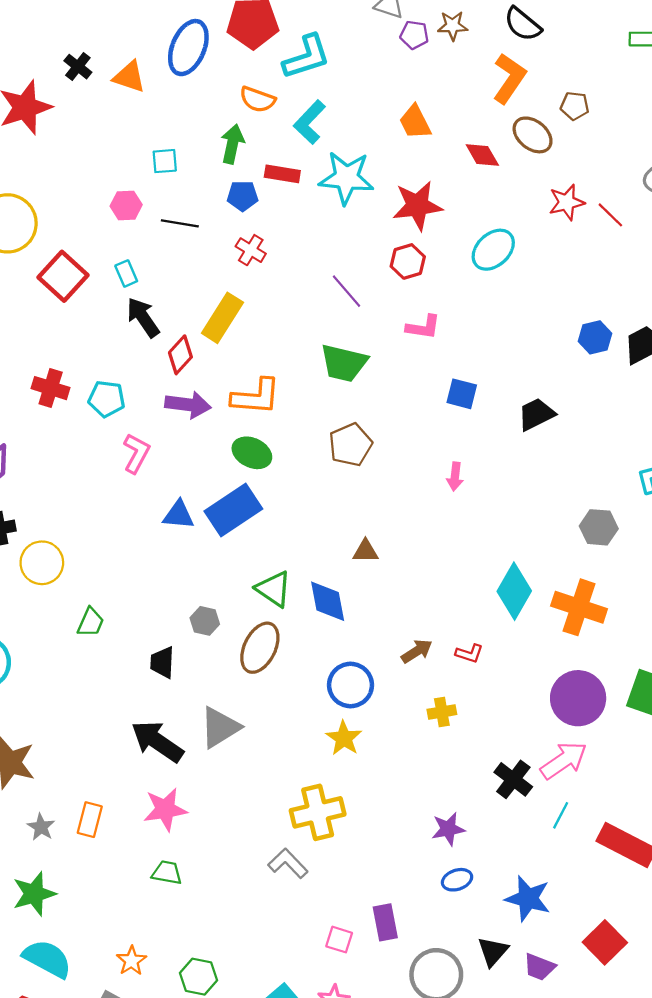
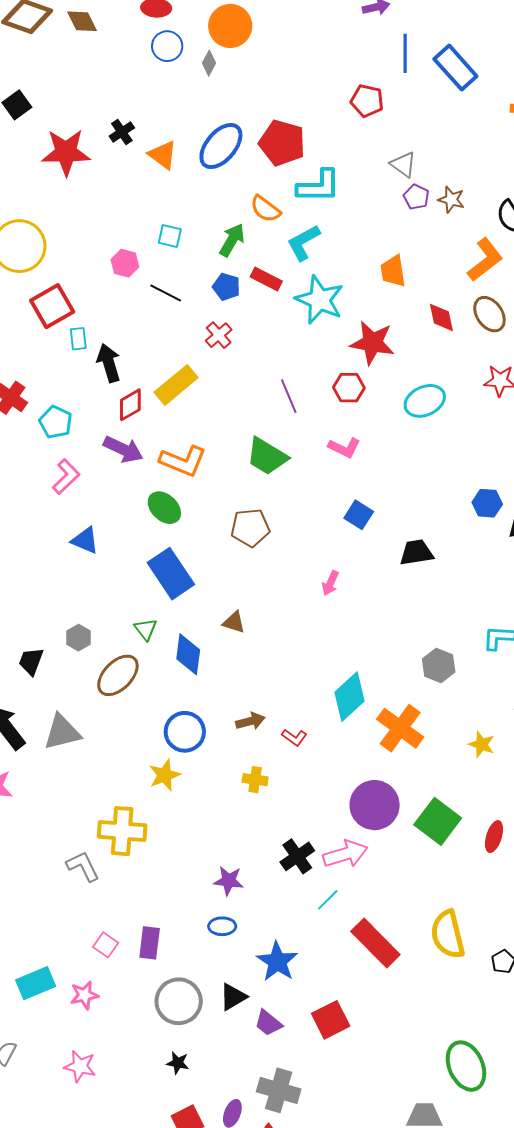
cyan rectangle: (126, 273) -> (78, 339), moved
blue rectangle: (233, 510) -> (171, 574), moved, turned 72
green triangle: (274, 589) -> (146, 629), size x0.7

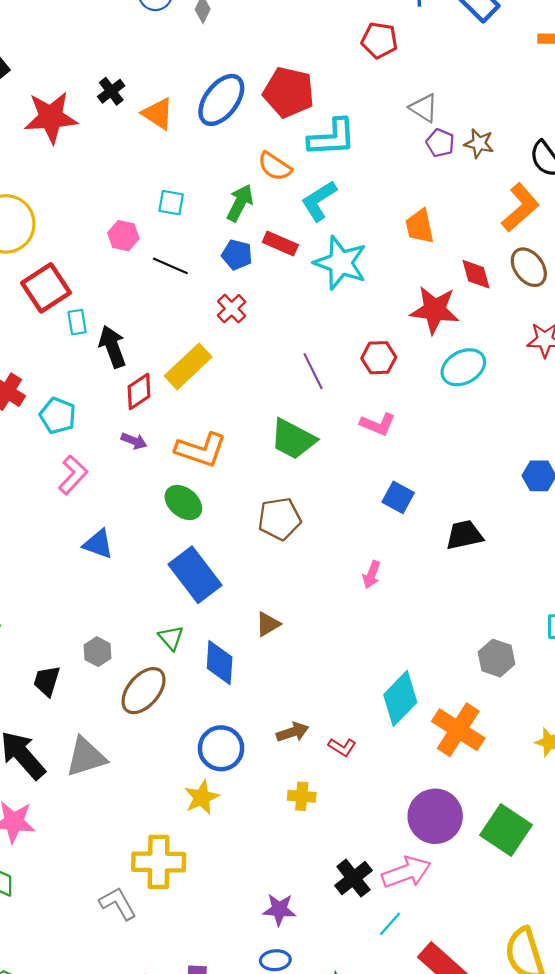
red star: (372, 343) -> (435, 310), moved
purple arrow: (123, 449) -> (134, 441), size x0.6
brown triangle: (234, 622) -> (268, 624), turned -45

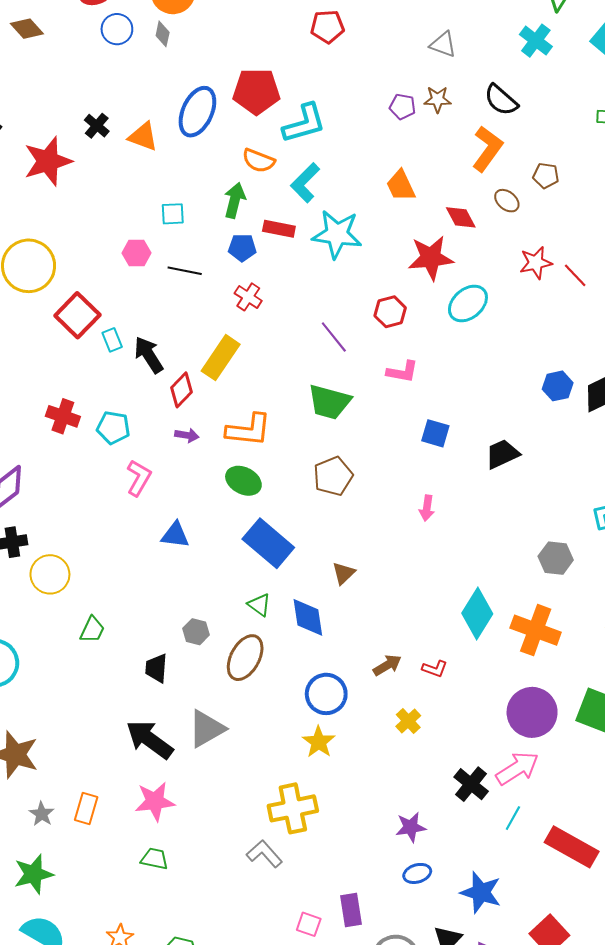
gray triangle: (424, 108) -> (443, 44), moved
brown ellipse: (529, 267) -> (507, 201), size x0.7
yellow cross: (302, 796) -> (408, 721), turned -35

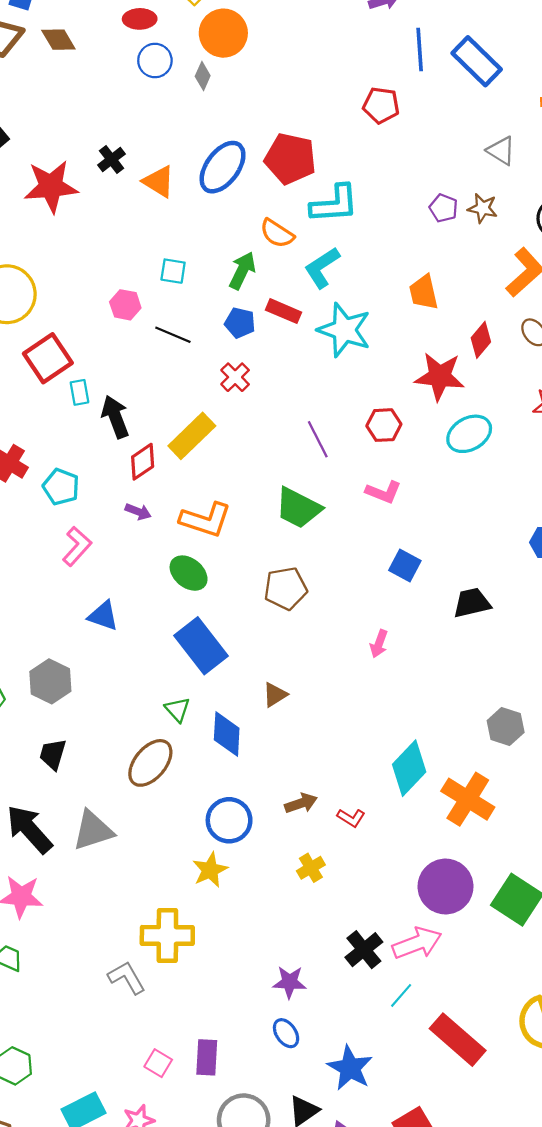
red diamond: (461, 217) -> (481, 340), turned 56
gray hexagon: (196, 632) -> (50, 681), moved, size x1.5
blue ellipse: (417, 873) -> (286, 1033), turned 60

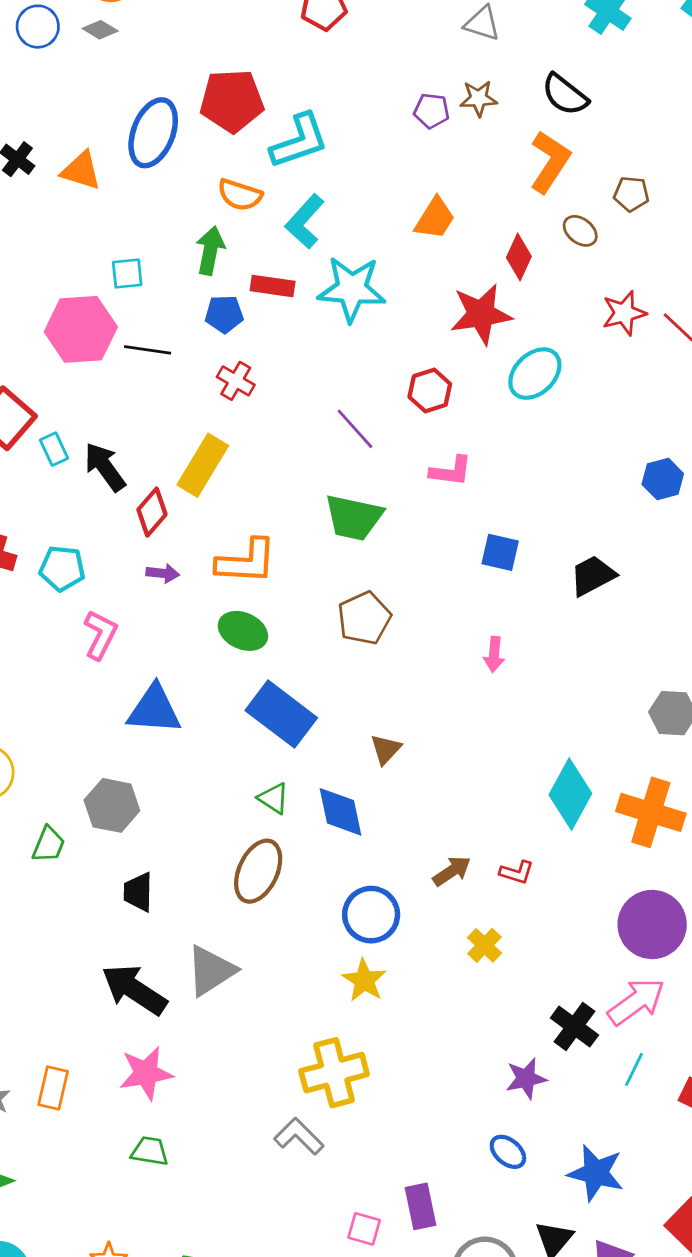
gray diamond: (203, 76) -> (100, 30), turned -68
orange trapezoid: (424, 292) -> (435, 218), turned -120
pink hexagon: (125, 305) -> (81, 329), size x1.8
blue triangle: (103, 616) -> (154, 710), size x1.4
purple star: (289, 982) -> (526, 1078), moved

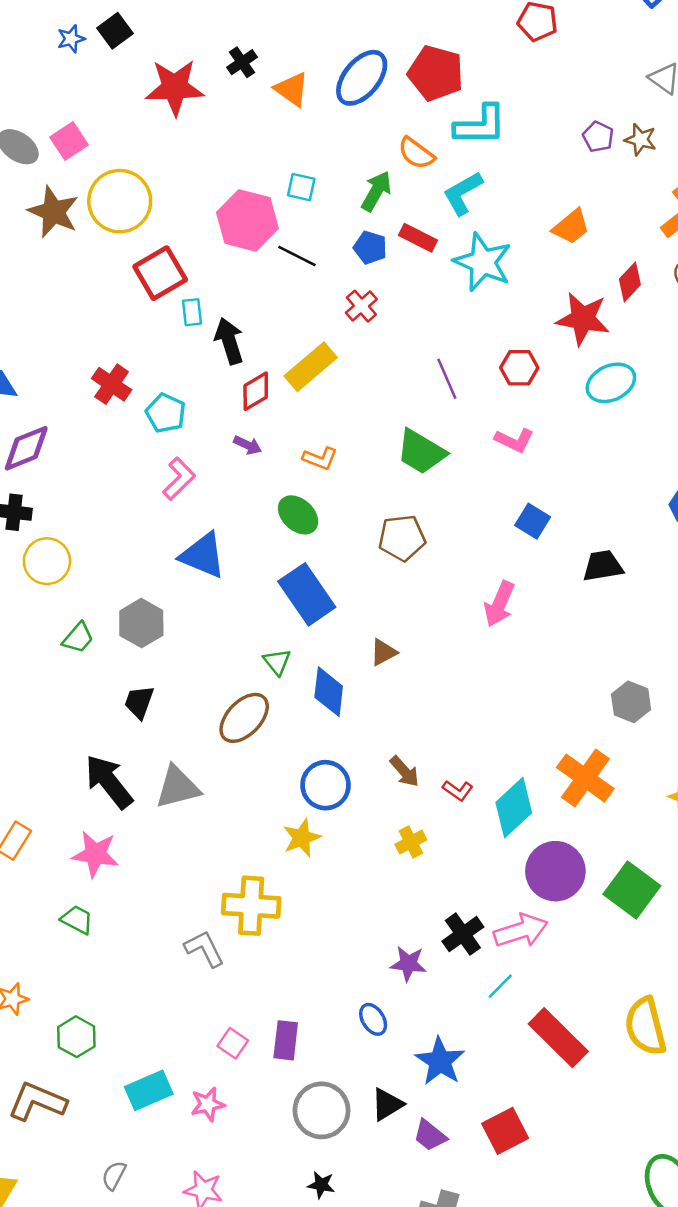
orange L-shape: (246, 562) -> (320, 458), size x0.6
pink arrow: (494, 654) -> (499, 604), size x1.5
cyan diamond: (570, 794) -> (514, 808), moved
brown arrow: (452, 871) -> (404, 771), turned 64

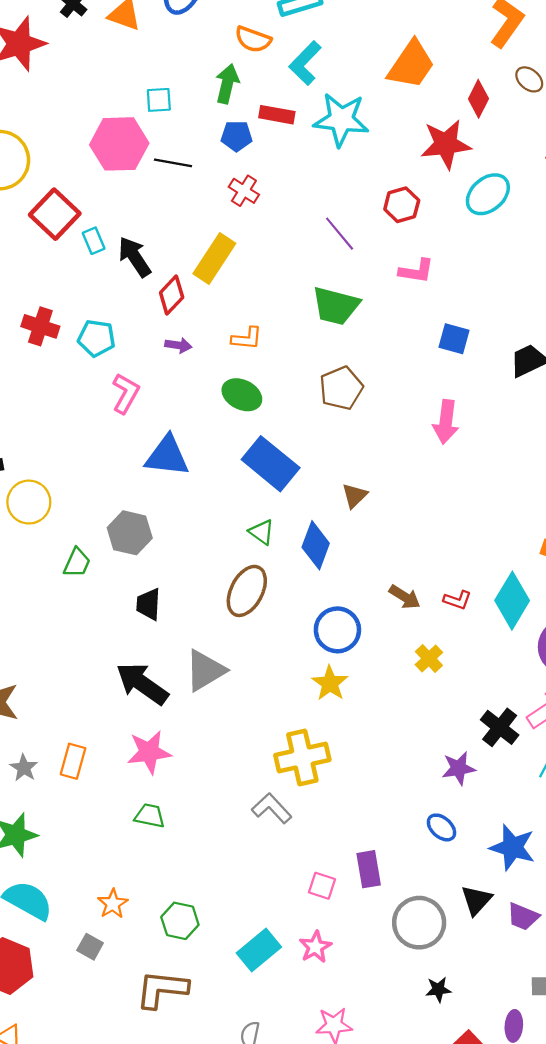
orange trapezoid: (571, 227) -> (411, 65), size x1.4
blue diamond: (329, 692) -> (316, 545), turned 30

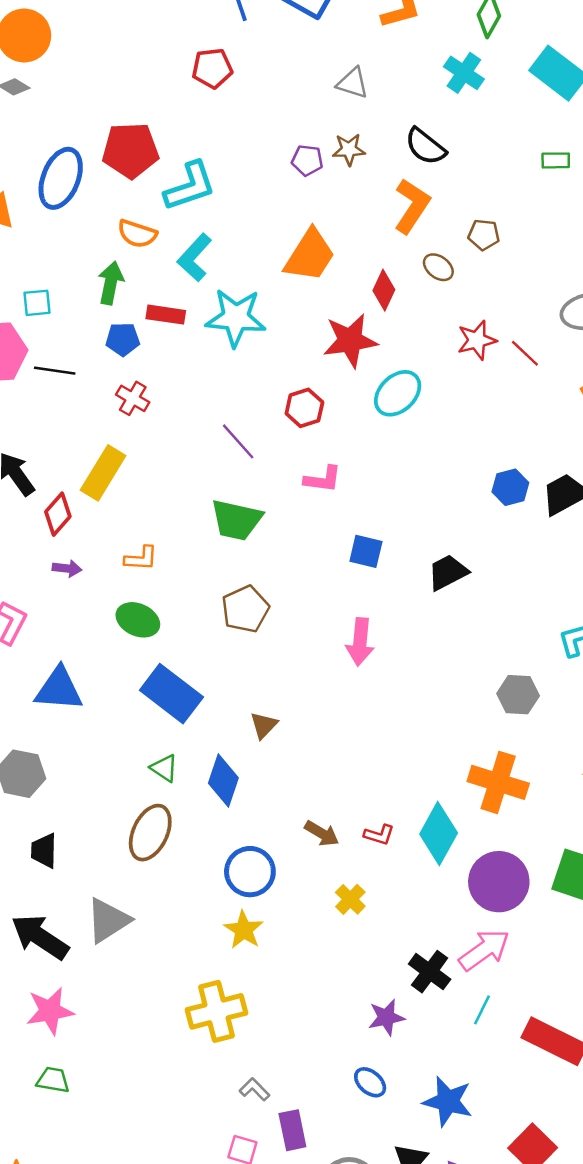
gray L-shape: (272, 808) -> (255, 1089), moved, size x0.7

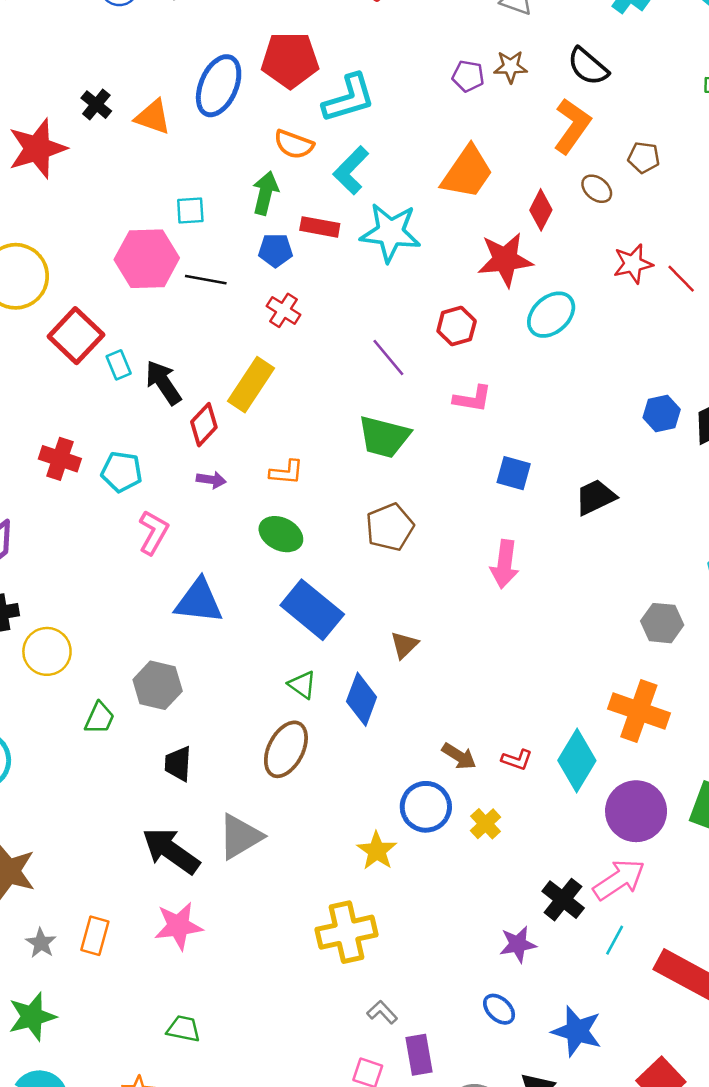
blue circle: (250, 872) -> (426, 807), moved
green trapezoid: (53, 1080) -> (183, 1029), moved

